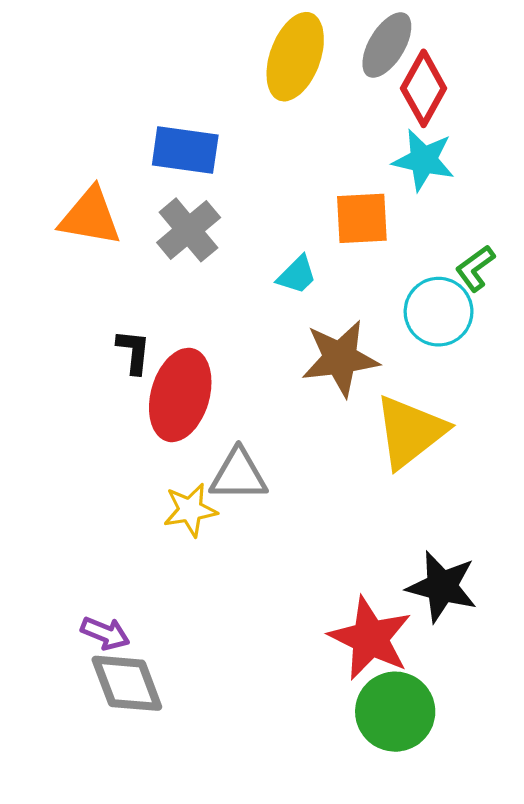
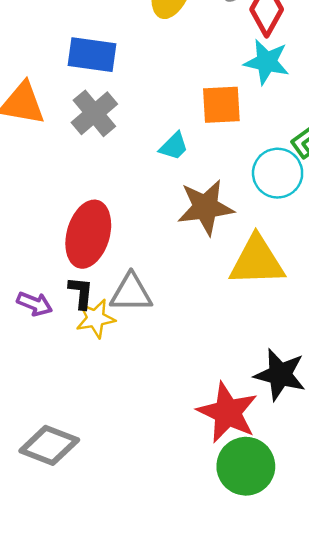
black L-shape: (134, 352) -> (81, 293), moved
yellow triangle: (410, 432) -> (257, 261), turned 36
purple arrow: (105, 633) -> (35, 304), moved
gray diamond: (127, 683) -> (49, 445), turned -48

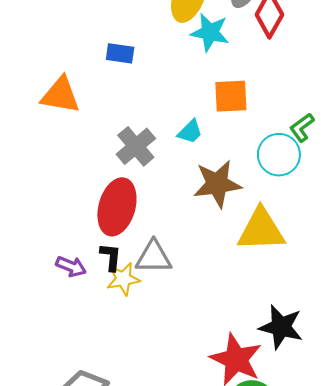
blue rectangle: (92, 55) -> (120, 53), size x0.7
cyan star: (267, 62) -> (210, 32), moved
gray cross: (94, 113) -> (136, 146), moved

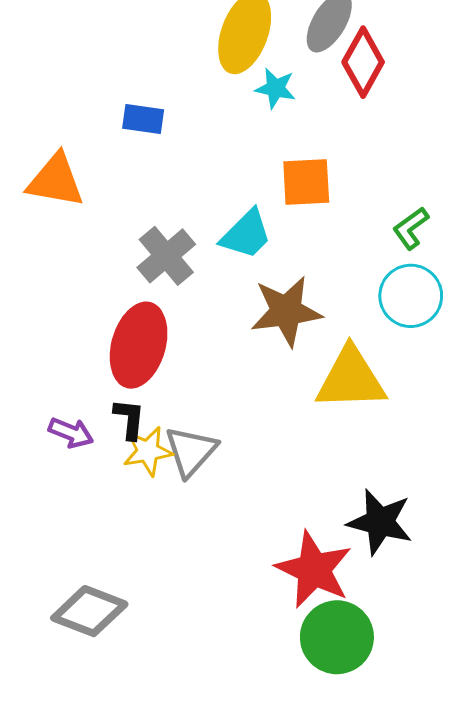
cyan star: (210, 32) -> (275, 88), size x0.7
cyan trapezoid: (190, 132) -> (246, 234), size x1.4
cyan circle: (279, 155) -> (411, 296), moved
gray triangle: (154, 257) -> (191, 451), moved, turned -48

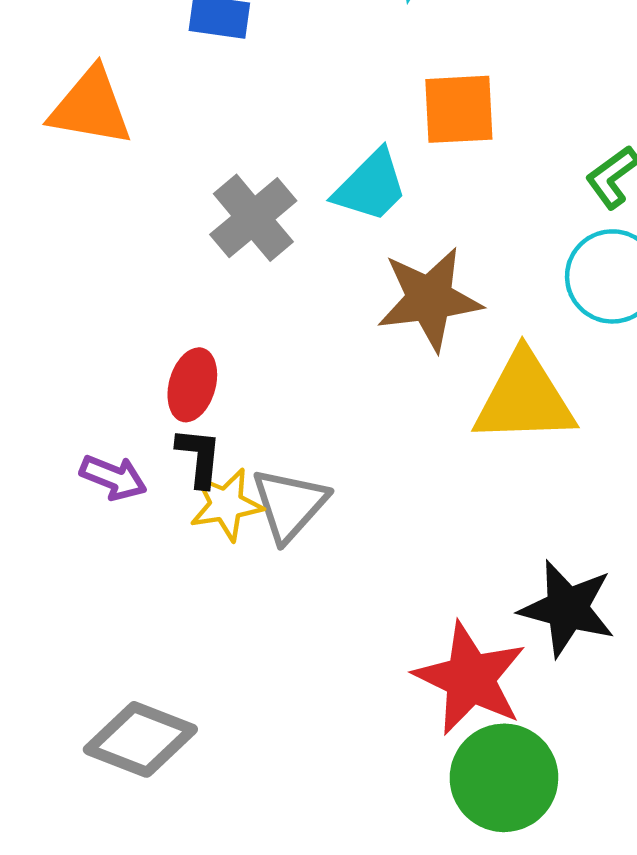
red ellipse: (139, 345) -> (192, 385), moved, size x0.6

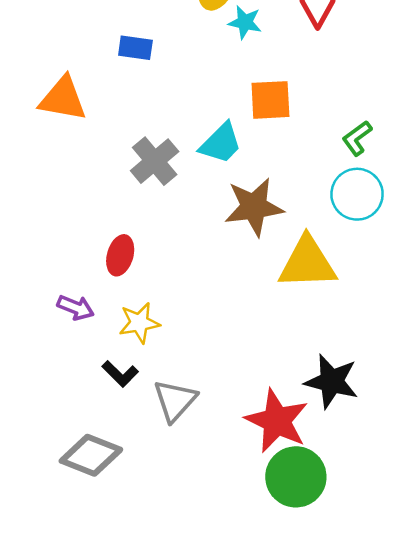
black L-shape: (199, 457) -> (120, 374), moved, turned 129
gray triangle: (289, 505) -> (175, 400), moved

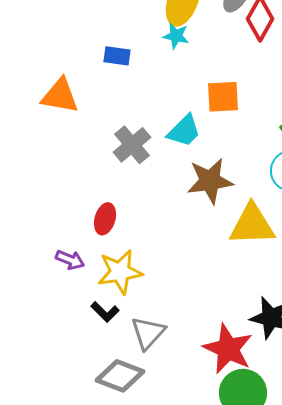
cyan star: (245, 22) -> (176, 36), moved
yellow star: (139, 323) -> (120, 272), size x1.4
gray diamond: (91, 455) -> (120, 376), moved

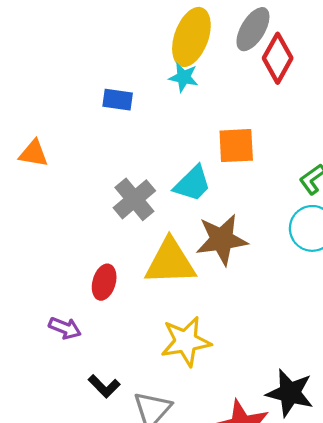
orange triangle: (60, 96) -> (34, 153), moved, size x0.7
yellow triangle: (252, 225) -> (170, 262), moved
yellow star: (120, 272) -> (186, 341), moved

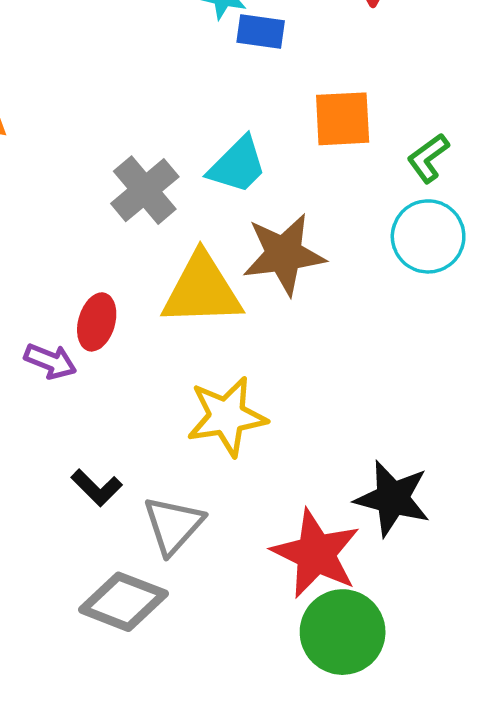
blue rectangle: (118, 100) -> (261, 32), moved
orange square: (236, 146) -> (343, 119), moved
purple arrow: (65, 328) -> (50, 361), moved

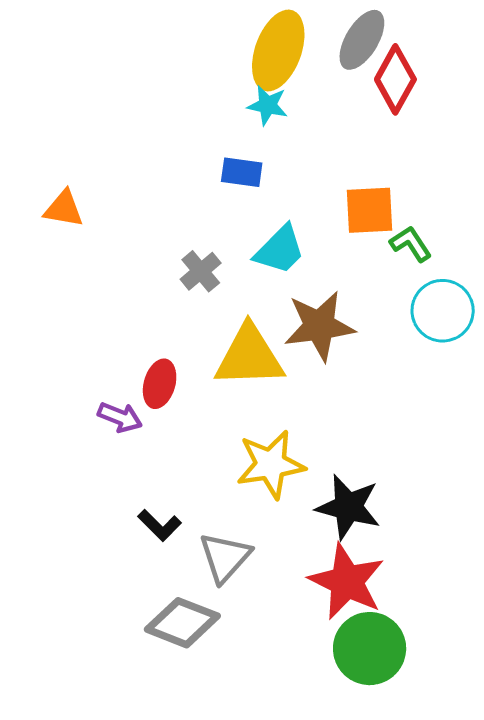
blue rectangle: (261, 32) -> (242, 172), moved
green L-shape: (428, 158) -> (411, 244), moved, turned 93
gray cross: (145, 190) -> (201, 271), size x0.7
black star: (392, 498) -> (348, 507), moved

